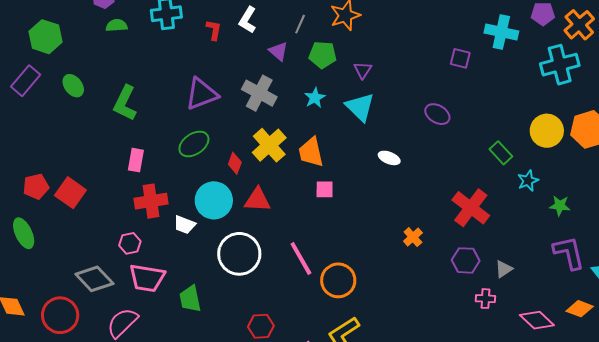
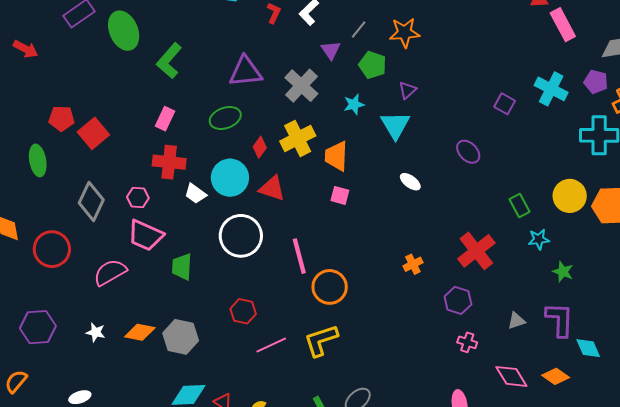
green ellipse: (73, 86) -> (124, 31), size x1.6
gray triangle: (504, 269) -> (516, 321), moved
gray diamond: (94, 279) -> (91, 201), moved, turned 54

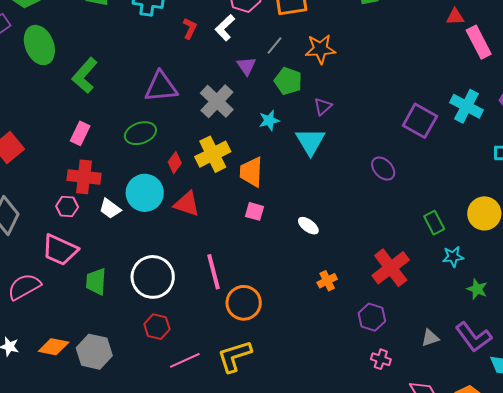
purple square: (505, 104) -> (420, 121), size x1.6
white ellipse: (410, 182) -> (308, 226), moved
pink hexagon: (138, 198) -> (67, 206), moved
white circle: (241, 236) -> (153, 277), moved
purple L-shape: (560, 320) -> (473, 337), turned 141

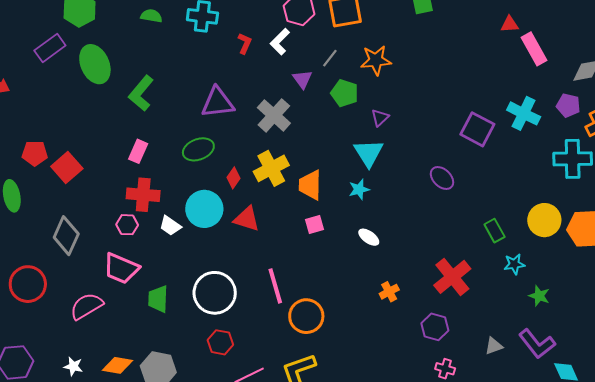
cyan star: (269, 120) -> (359, 189), moved
pink square: (254, 211) -> (315, 224), turned -30

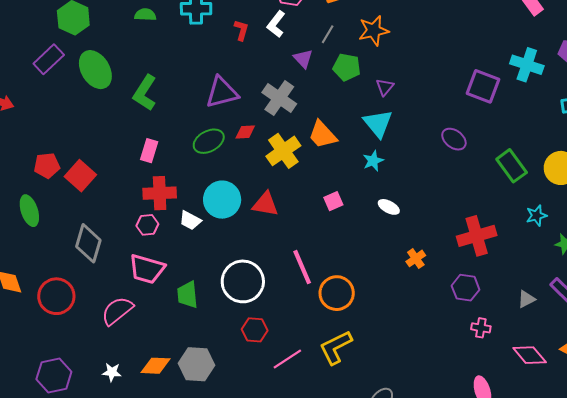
red diamond: (234, 178) -> (245, 132), moved, turned 60
orange trapezoid: (310, 185) -> (322, 135), moved, turned -36
green rectangle: (495, 231) -> (512, 166), moved, size x1.4
red cross: (452, 277) -> (477, 236), turned 30

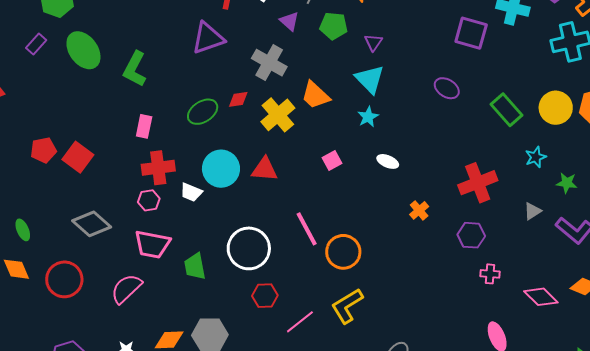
purple rectangle: (49, 59) -> (36, 44), size x0.7
purple triangle: (222, 92) -> (208, 38), moved
green ellipse: (29, 211) -> (23, 230), moved, size x0.7
gray diamond: (88, 243) -> (92, 224), turned -60
gray triangle: (526, 299) -> (532, 211), moved

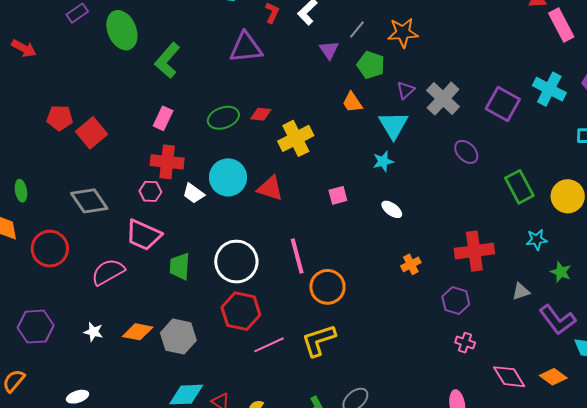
gray cross: (269, 63) -> (443, 99), moved
orange trapezoid: (315, 95) -> (352, 102), moved, size x0.7
red hexagon: (265, 296) -> (241, 311), size x1.5

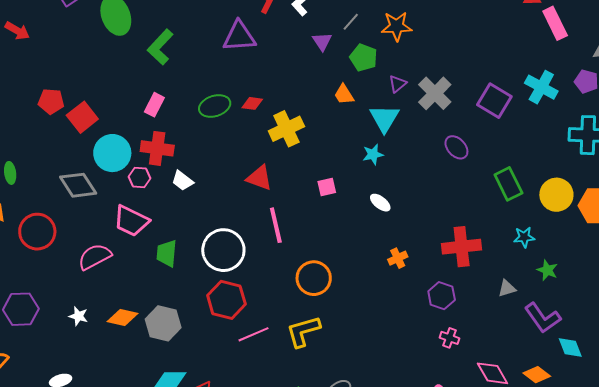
cyan circle: (228, 177) -> (112, 153), moved
pink line: (297, 256) -> (276, 225), moved

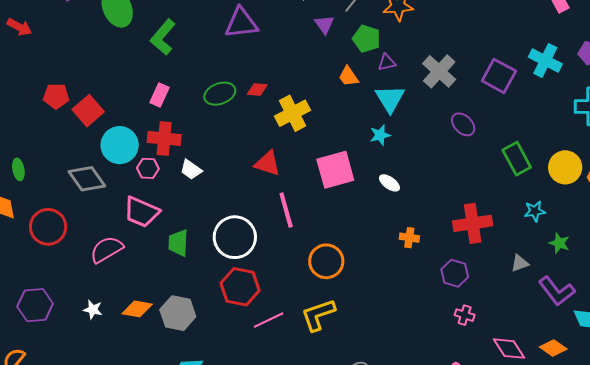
purple triangle: (398, 84) -> (387, 62), moved, turned 30
pink square: (327, 187) -> (335, 170), size x2.0
orange cross: (398, 258) -> (409, 238), turned 36

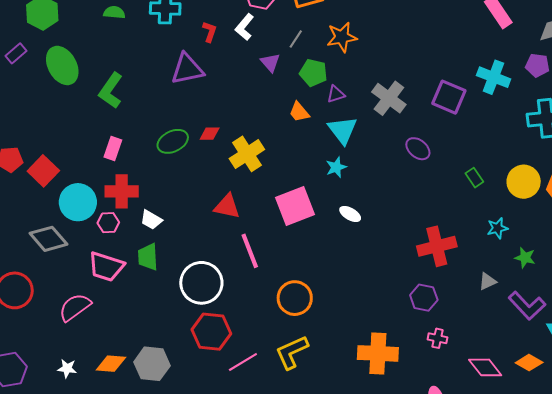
green rectangle: (517, 159) -> (474, 178), size x0.6
orange cross: (409, 238) -> (378, 353), moved, size x2.0
green trapezoid: (178, 243) -> (148, 257), moved

